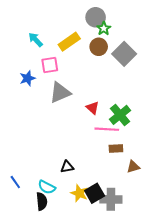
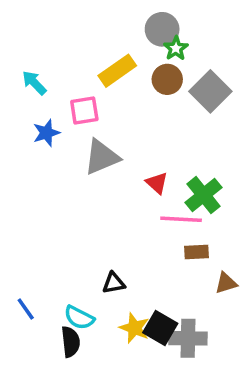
cyan arrow: (36, 40) -> (34, 83), moved
black square: (95, 193) -> (160, 328), turned -30

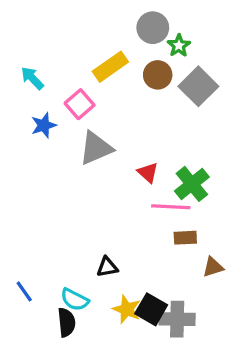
green star: (176, 48) -> (179, 46), moved
pink square: (84, 110) -> (80, 104), turned -32

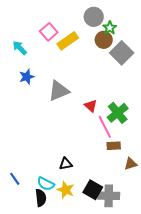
brown circle: (158, 75) -> (104, 40), moved
pink square: (80, 104) -> (49, 32), moved
pink line: (171, 207) -> (105, 127), turned 60
yellow star: (127, 309) -> (66, 190), moved

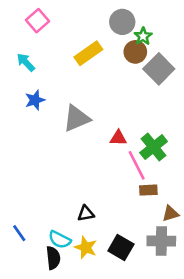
pink square: (49, 32) -> (38, 21), moved
red triangle: (91, 106) -> (118, 138), turned -40
gray cross: (109, 196) -> (161, 241), moved

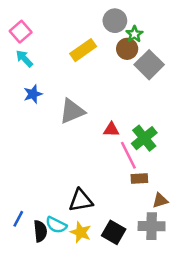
pink square: (38, 21) -> (21, 32), moved
black triangle: (86, 214) -> (81, 200), size x1.5
blue line: (19, 233) -> (18, 219), turned 63
black semicircle: (53, 258) -> (40, 231), moved

